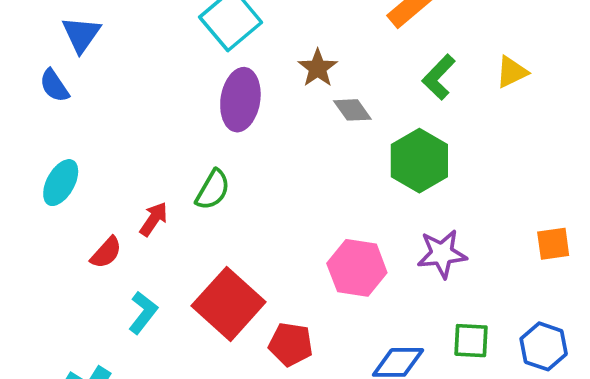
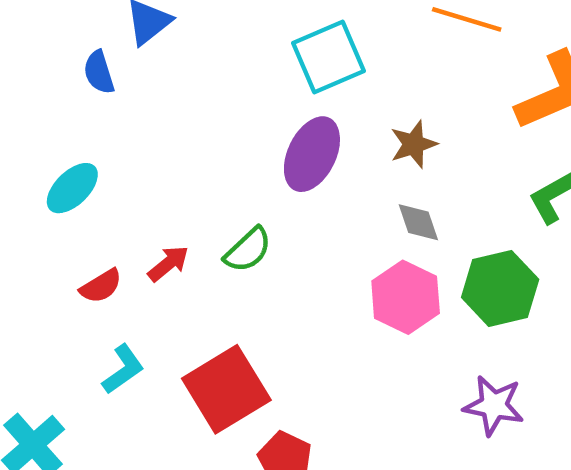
gray diamond: (352, 110) -> (418, 222), moved
pink hexagon: (357, 268) -> (406, 297), moved

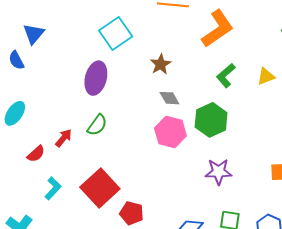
purple ellipse: (312, 154) -> (96, 78), moved

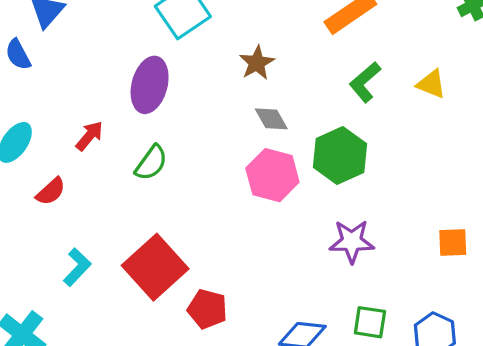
yellow triangle: (266, 76) -> (431, 84), turned 42
red arrow: (64, 138) -> (89, 136), moved
red semicircle: (36, 154) -> (51, 191), moved

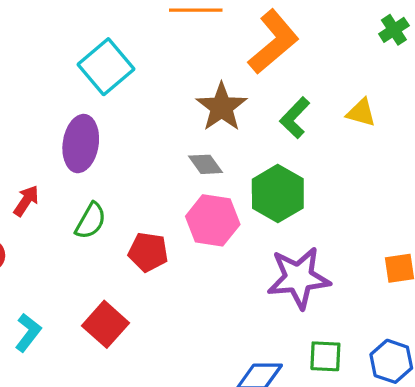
brown star: (257, 63) -> (222, 107), moved, size x1.4
purple star: (352, 241) -> (299, 278), size x1.4
red square: (155, 267) -> (106, 324), size x0.7
red pentagon: (207, 309) -> (148, 252), moved

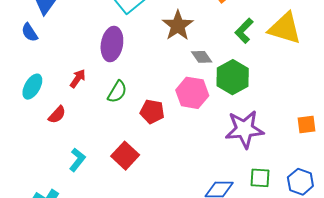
brown star: (222, 107) -> (178, 26), moved
yellow triangle: (361, 113) -> (285, 28), size x1.8
gray diamond: (205, 164) -> (202, 57), moved

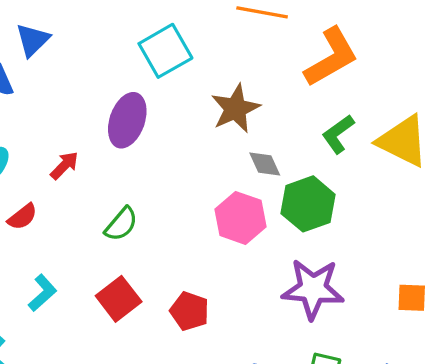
green semicircle: (117, 92) -> (121, 224), moved
red pentagon: (152, 112) -> (190, 311), moved

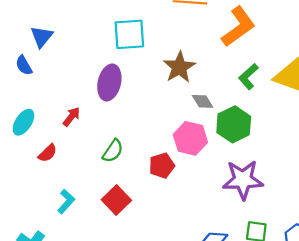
cyan square: (165, 51) -> (129, 34), turned 32
red pentagon: (190, 311) -> (162, 166), moved, turned -30

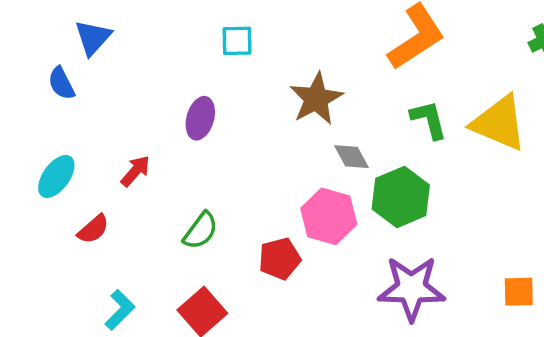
cyan square: (129, 34) -> (237, 41), size x0.6
green L-shape: (248, 77) -> (429, 120), turned 115
purple ellipse: (109, 82) -> (200, 118), size x0.7

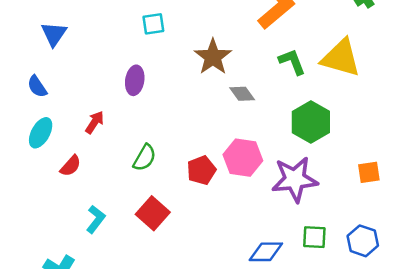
blue semicircle: (61, 83) -> (37, 86), moved
green hexagon: (401, 197) -> (311, 122), moved
pink hexagon: (329, 216) -> (243, 158), moved

